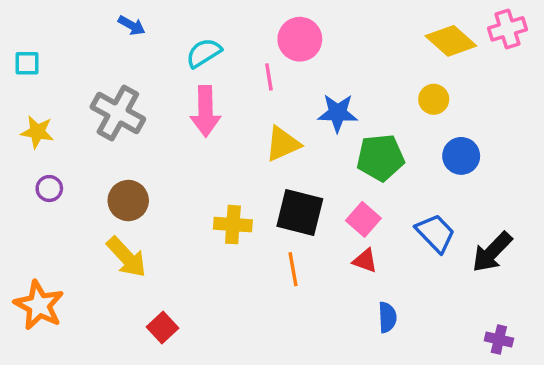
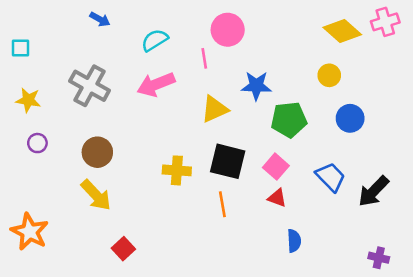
pink arrow: (205, 111) -> (156, 84), turned 69

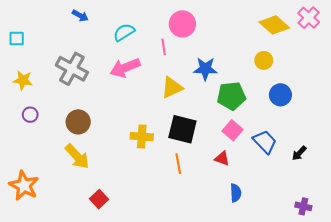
pink cross: (385, 22) -> (309, 18), turned -30
pink square: (276, 167) -> (232, 130), moved
black arrow: (374, 191) -> (299, 153), size x0.6

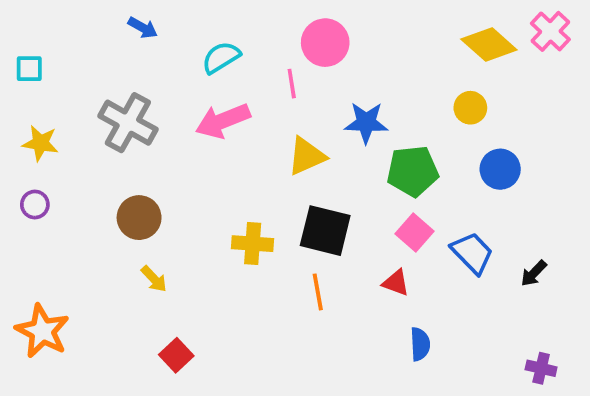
purple circle: (30, 115) -> (35, 205), moved
yellow arrow: (77, 156) -> (154, 279), moved, size x0.6

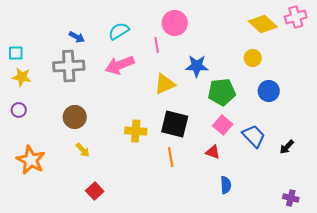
blue arrow: (143, 28) -> (77, 37), moved
pink cross: (550, 31) -> (296, 17), turned 30
cyan square: (29, 69) -> (16, 53), moved
gray cross: (128, 123) -> (69, 66), turned -32
orange star: (42, 331) -> (31, 160), moved

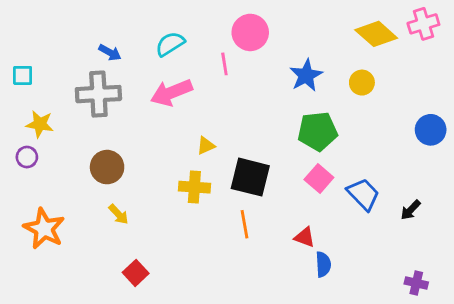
blue star: (197, 66) -> (306, 75), moved, turned -30
yellow star: (22, 77) -> (40, 124), moved
yellow triangle: (165, 84) -> (206, 146), moved, size x0.6
blue circle: (269, 91) -> (431, 130), moved
red triangle: (213, 152) -> (305, 237), moved

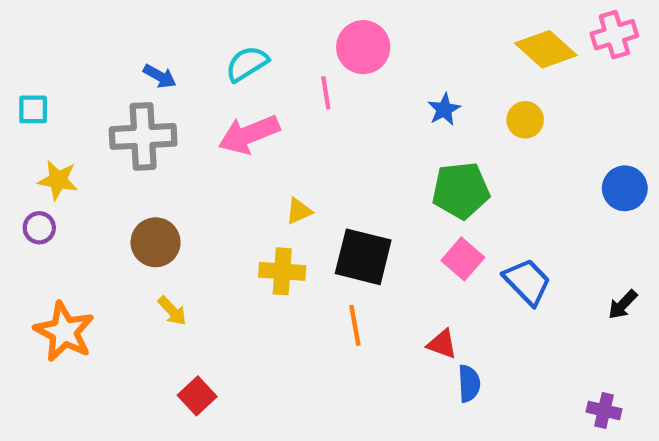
blue star: (306, 75) -> (444, 109), size x0.7
black arrow: (411, 210) -> (623, 305), moved

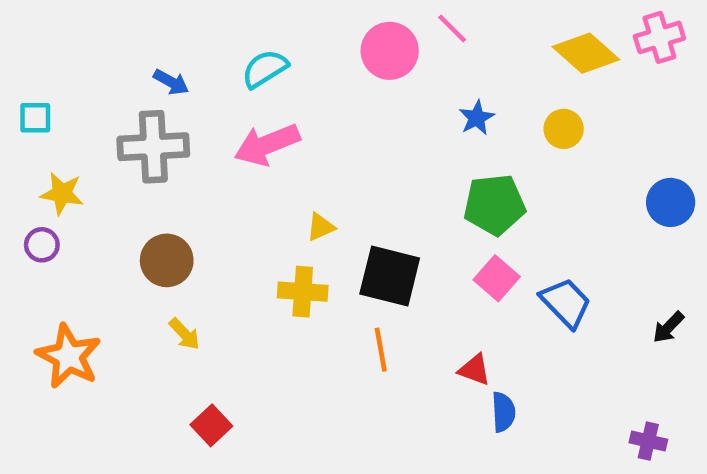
pink line: (326, 93) -> (452, 29), moved, turned -36

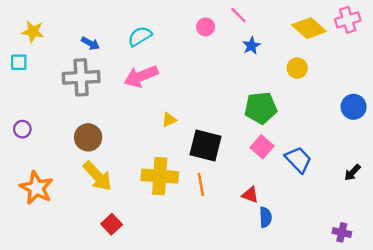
pink circle: (390, 51) -> (206, 27), size x0.6
blue star: (477, 118) -> (251, 46), moved
yellow star: (62, 194) -> (33, 32), moved
yellow cross: (303, 292) -> (160, 176), moved, size x1.4
yellow arrow: (185, 334) -> (97, 176), size x1.8

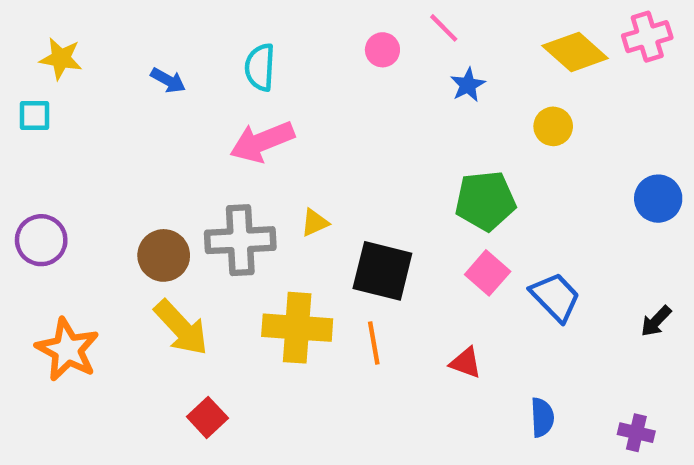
cyan semicircle: (140, 36) -> (260, 67), turned -55
gray cross: (81, 77) -> (240, 240), moved
purple circle: (22, 129) -> (41, 240), size x1.5
blue semicircle: (265, 217) -> (542, 417), moved

